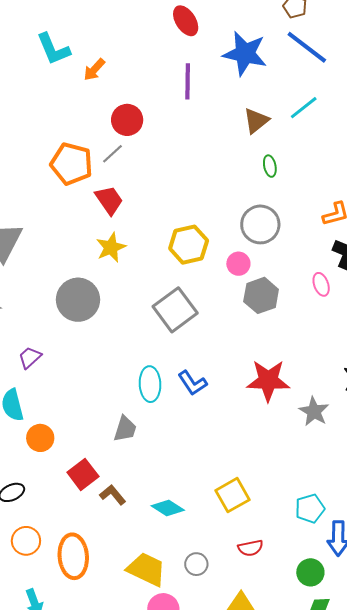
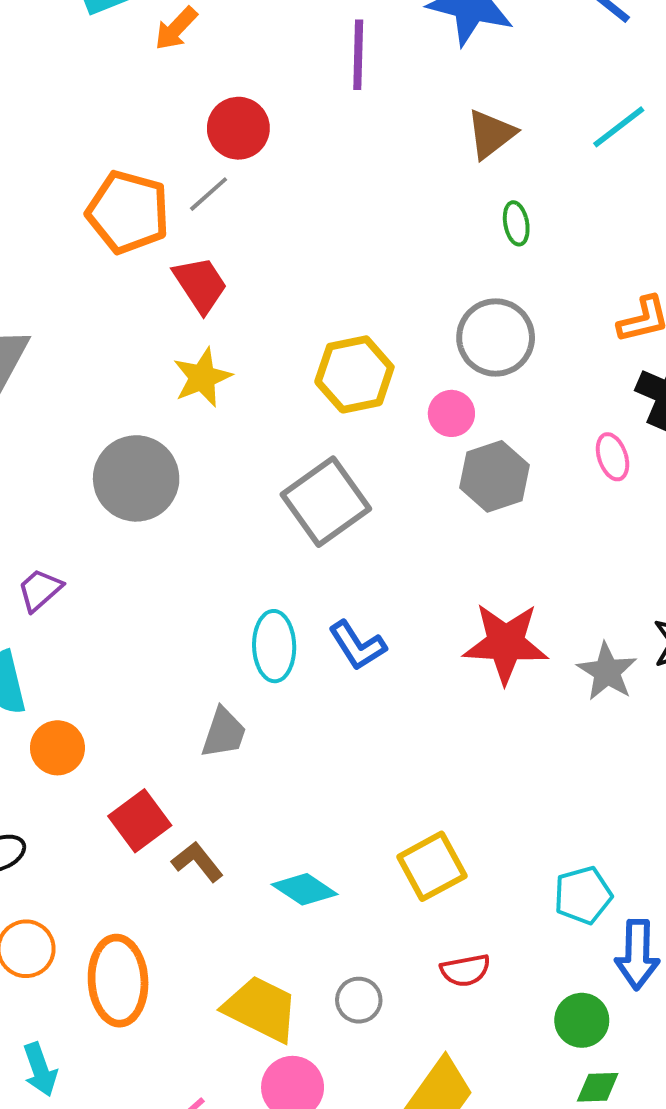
cyan line: (304, 108) -> (619, 127), moved
gray star: (314, 411) -> (607, 672), moved

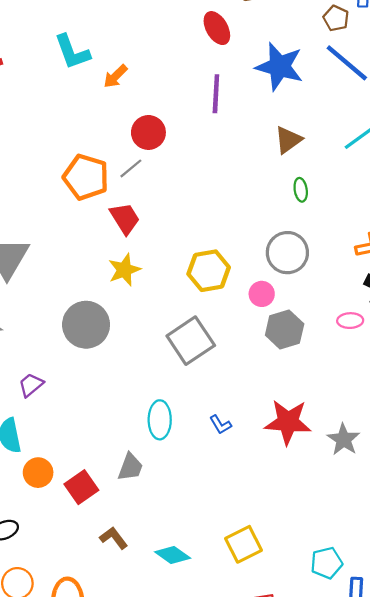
pink ellipse: (613, 457) -> (350, 321), turned -75
blue L-shape: (357, 646) -> (220, 425), moved, size x0.7
red square: (140, 821) -> (81, 487), moved

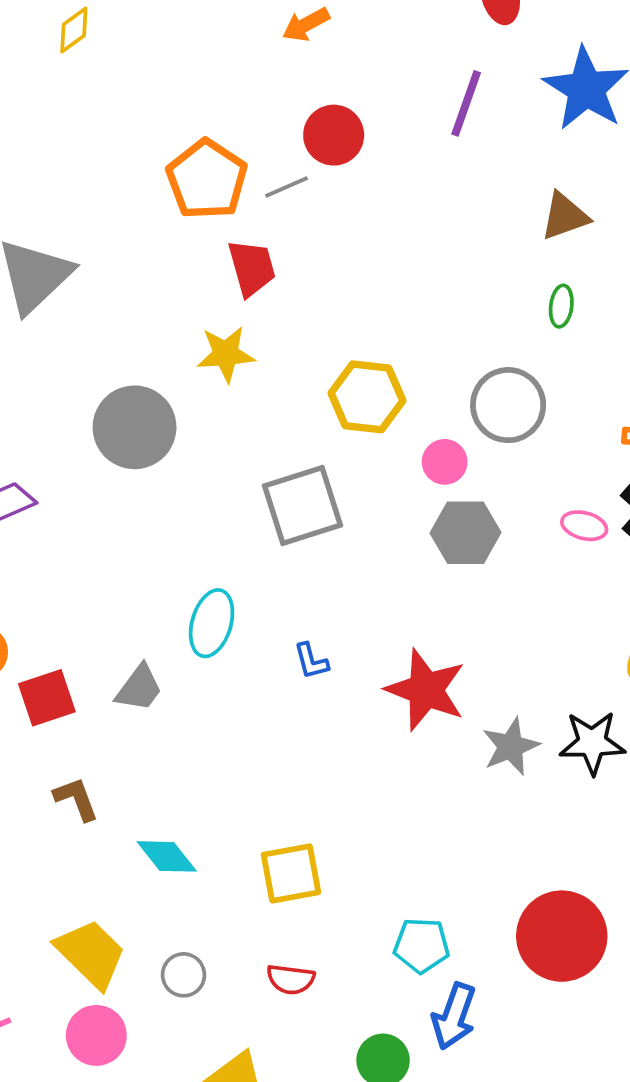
pink ellipse: (350, 321) -> (584, 526), moved

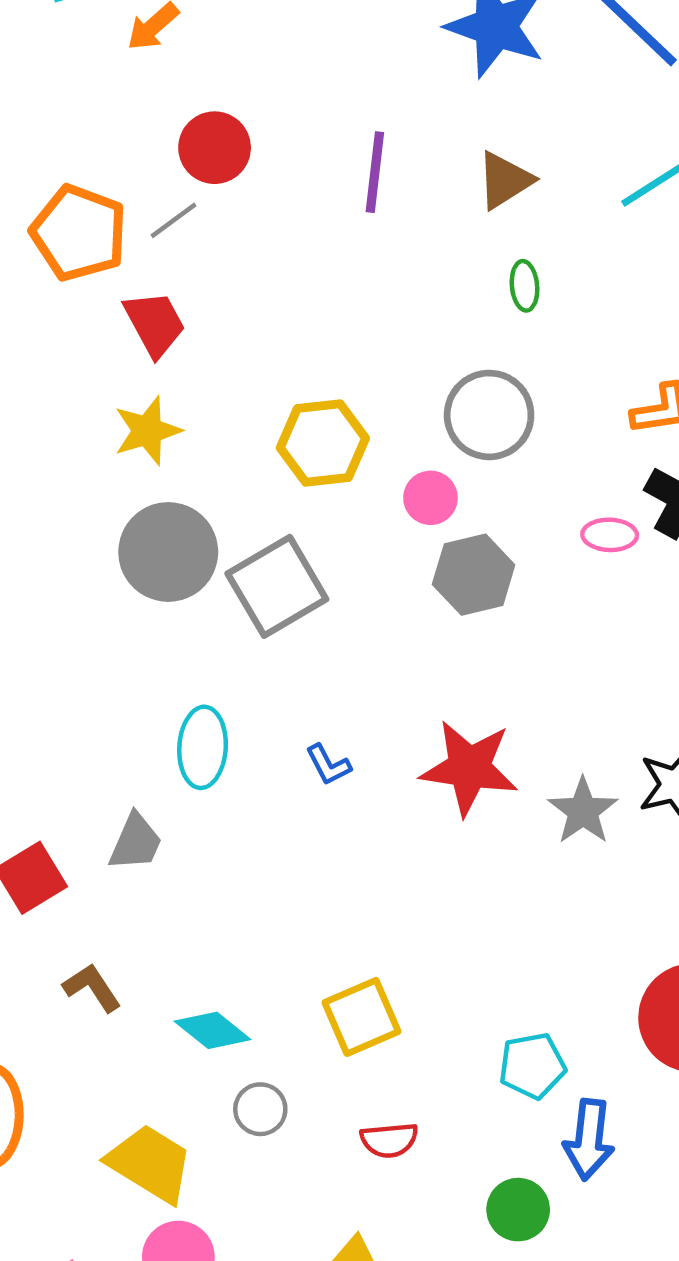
purple line: (466, 103) -> (375, 172), moved
gray circle: (135, 427) -> (168, 552), moved
gray circle: (184, 975) -> (260, 1109), moved

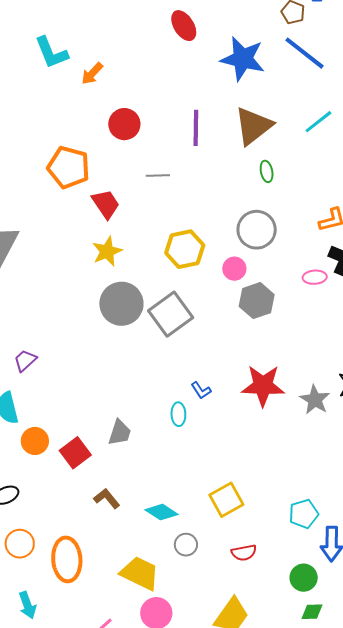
brown triangle: (505, 180) -> (253, 126), size x1.5
gray line: (173, 220) -> (158, 175), moved, turned 40
cyan ellipse: (203, 747) -> (178, 414), moved, size x0.7

